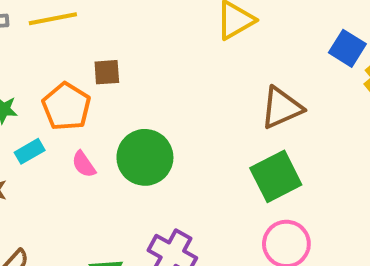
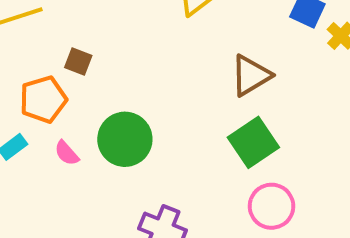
brown square: (107, 72) -> (78, 62), turned 32
orange pentagon: (66, 107) -> (43, 99), turned 30

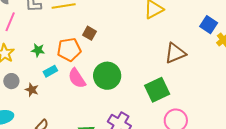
green square: (253, 142) -> (157, 90), moved
pink semicircle: (67, 153) -> (77, 78), size x1.5

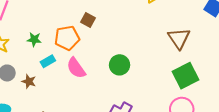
brown triangle: (175, 53) -> (179, 38), turned -40
green circle: (107, 76) -> (120, 65), moved, size x0.7
green square: (157, 90) -> (186, 76), moved

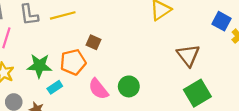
green star: (34, 39) -> (39, 66), size x1.6
pink semicircle: (76, 68) -> (98, 89), moved

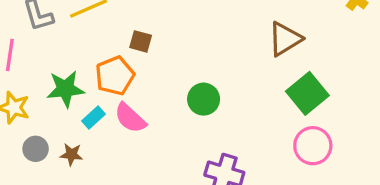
brown triangle: (188, 55) -> (285, 39), turned 45
pink semicircle: (98, 89) -> (130, 118), moved

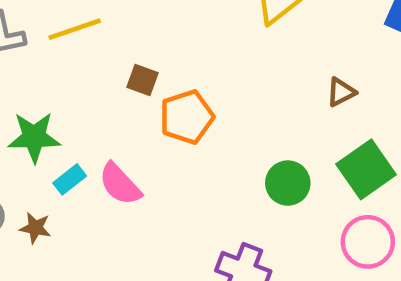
brown triangle: (285, 39) -> (341, 92), size x0.6
orange pentagon: (115, 76) -> (187, 117), moved
green circle: (204, 99) -> (288, 183), moved

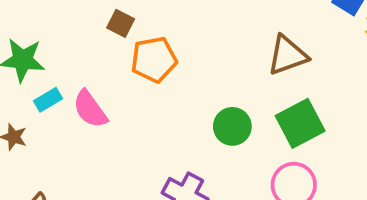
brown triangle: (341, 92) -> (287, 55), size x1.6

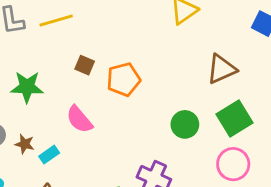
brown square: (121, 23) -> (85, 65), moved
cyan rectangle: (48, 100) -> (49, 155), moved

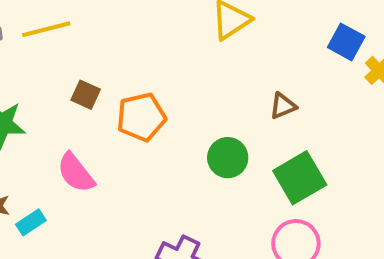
brown triangle: (221, 69) -> (283, 106), size x0.6
green circle: (185, 124) -> (228, 158), moved

